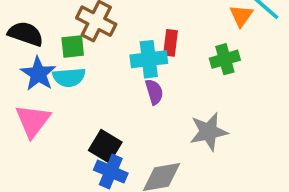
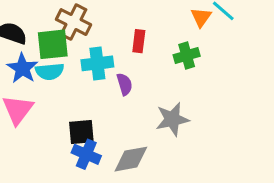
green square: (73, 47) -> (53, 44), size x1.5
cyan cross: (149, 59) -> (97, 63), moved
black square: (105, 146) -> (81, 132), turned -36

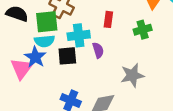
blue star: (22, 68) -> (35, 57), moved
black square: (81, 132) -> (67, 56), moved

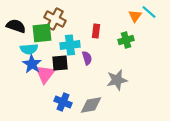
cyan semicircle: (44, 41) -> (29, 49), moved
pink triangle: (22, 69) -> (45, 74), moved

